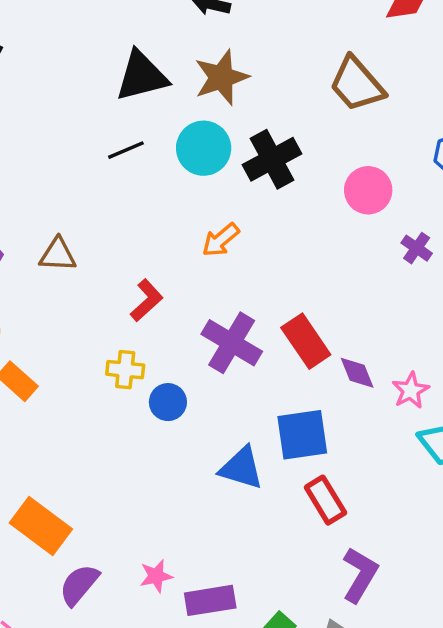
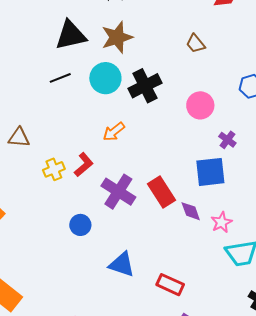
brown trapezoid: (357, 84) -> (196, 44), size x0.6
red L-shape: (147, 300) -> (84, 165), moved
yellow cross: (125, 370) -> (54, 169), moved, turned -30
blue square: (302, 435) -> (210, 172), moved
red rectangle: (325, 500) -> (170, 285), turned -36

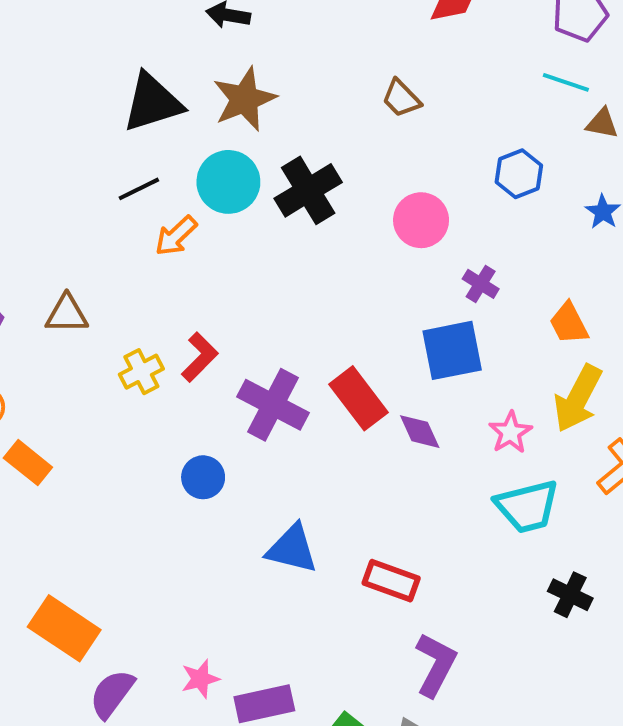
orange arrow: (114, 132) -> (176, 236), moved
pink star: (221, 222) -> (510, 432), moved

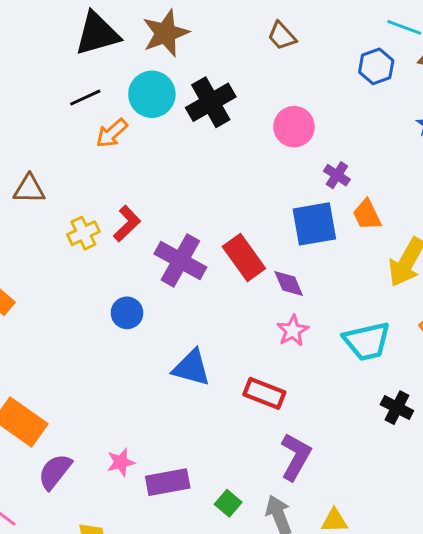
blue hexagon: (519, 174) -> (376, 66), moved
orange trapezoid: (569, 323) -> (367, 215), moved
pink star: (510, 432) -> (293, 331), moved

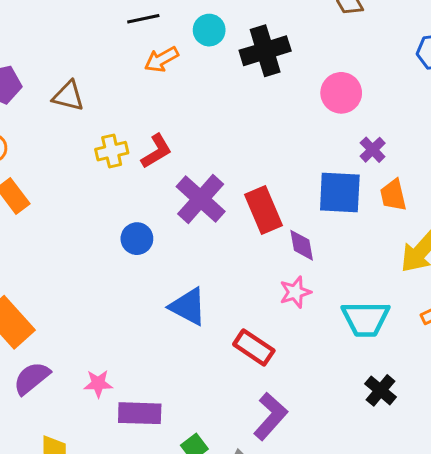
cyan circle: (152, 94) -> (209, 30), size x0.7

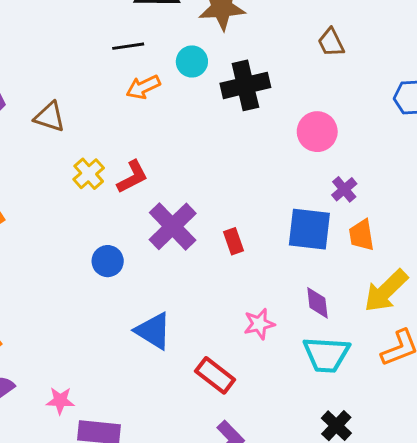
yellow cross: (112, 151) -> (89, 174), turned -32
red rectangle: (264, 210) -> (234, 241), size x0.6
purple diamond: (302, 245) -> (317, 303), moved

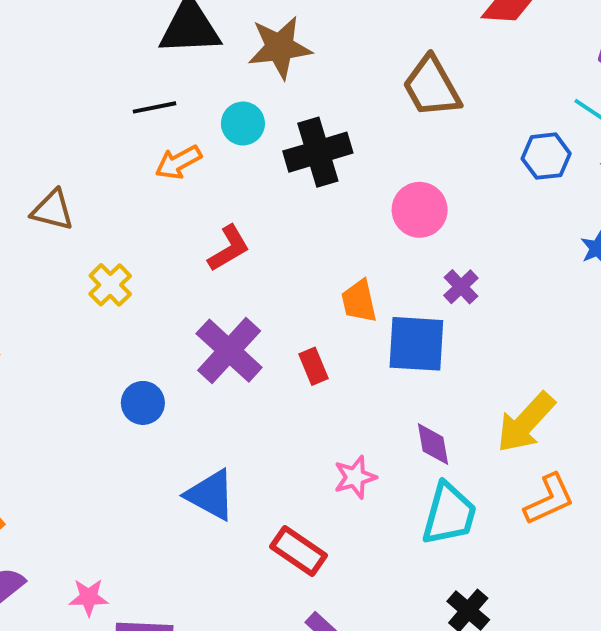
brown trapezoid: (331, 42) -> (432, 87), size x1.6
red L-shape: (132, 177) -> (229, 248), moved
orange trapezoid: (361, 235) -> (359, 301), moved
cyan trapezoid: (326, 355) -> (449, 514), turned -75

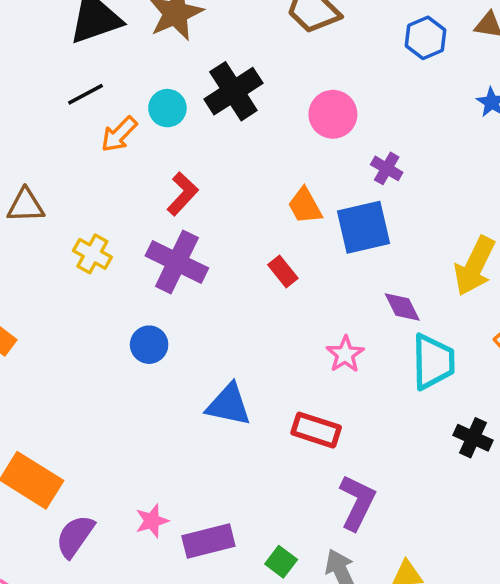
cyan circle: (243, 124) -> (167, 108), moved
purple cross: (229, 351) -> (177, 262), moved

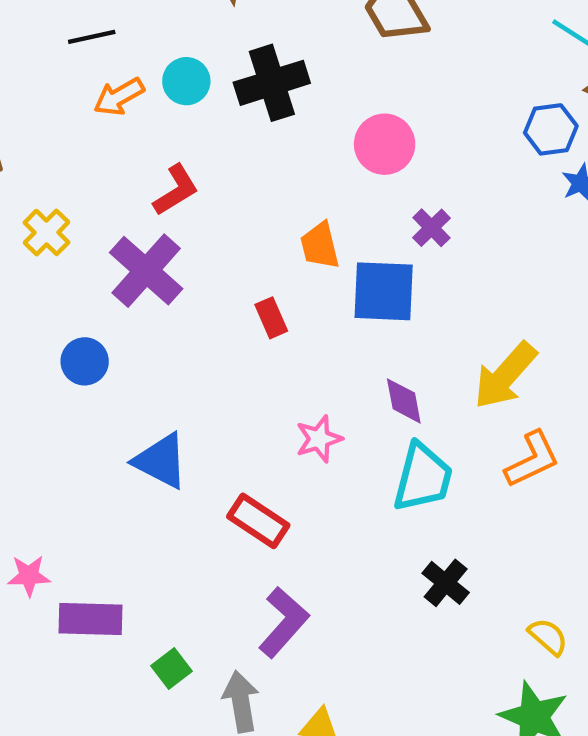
blue hexagon: (425, 38) -> (551, 129), moved

